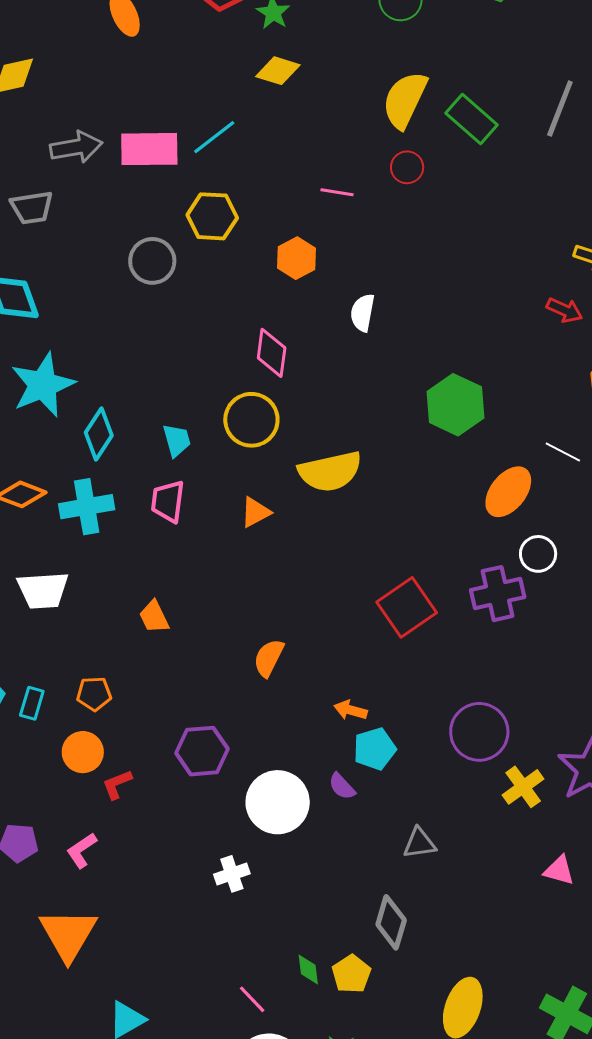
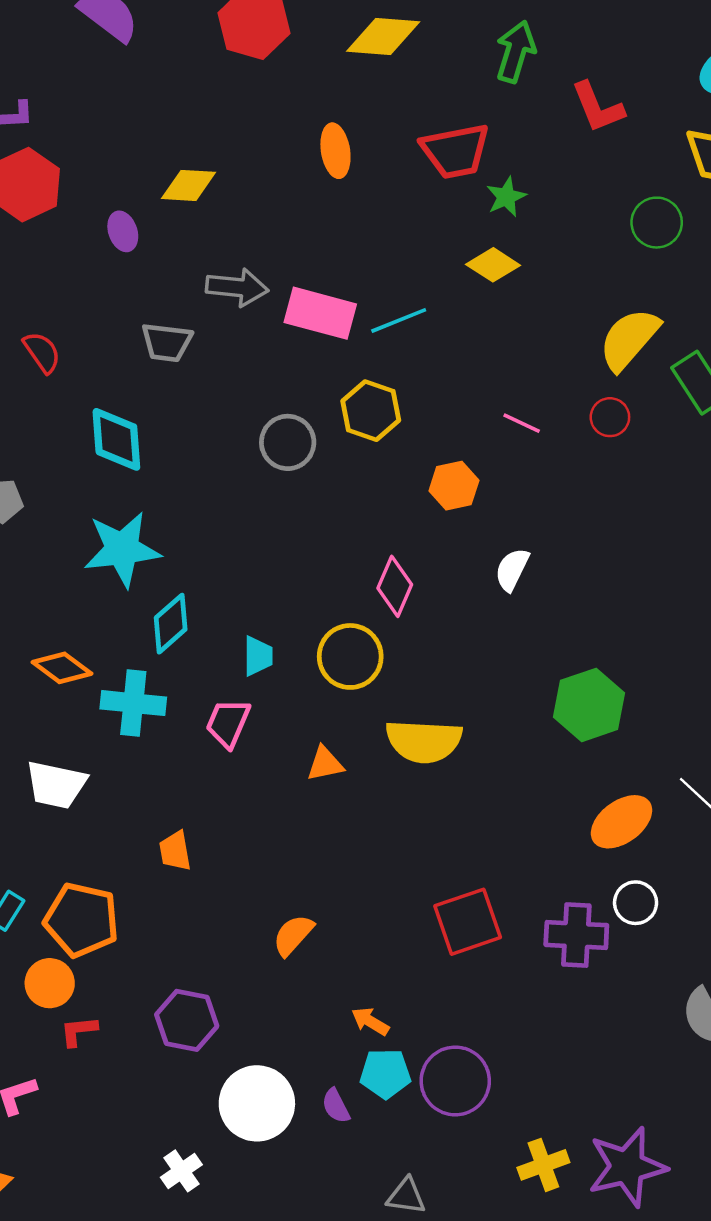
orange pentagon: (94, 694) -> (81, 920), size x1.8
purple circle: (479, 732) -> (455, 1081), moved
white cross: (232, 874) -> (181, 1171), turned -32

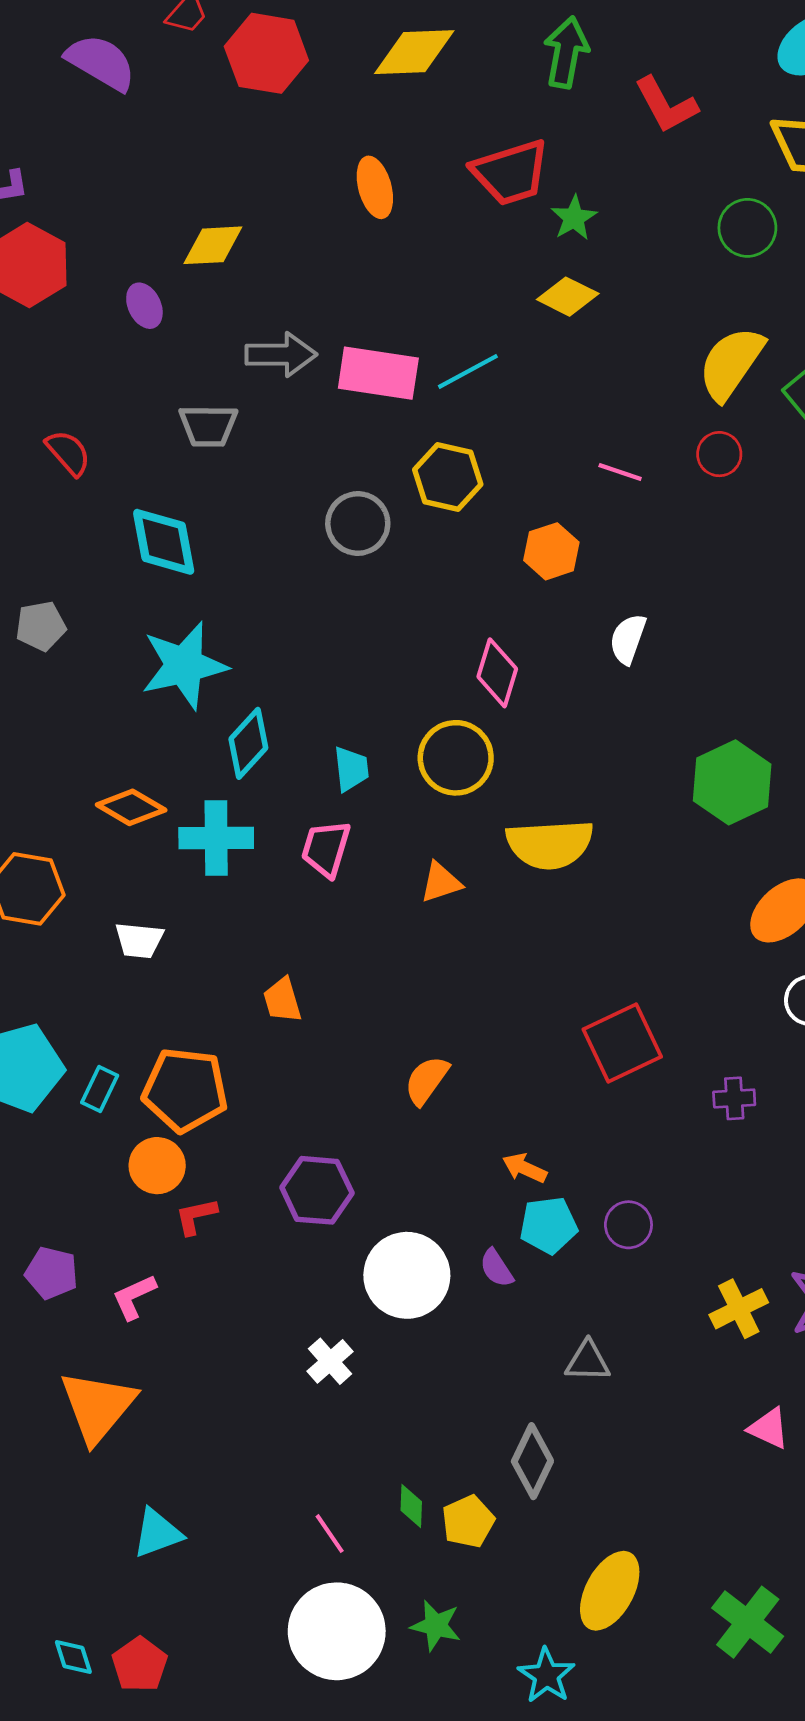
white trapezoid: (56, 785) -> (139, 940), size x0.7
purple cross: (576, 935) -> (734, 1098), moved, size x0.6
purple circle: (455, 1081) -> (628, 1225), size x0.6

